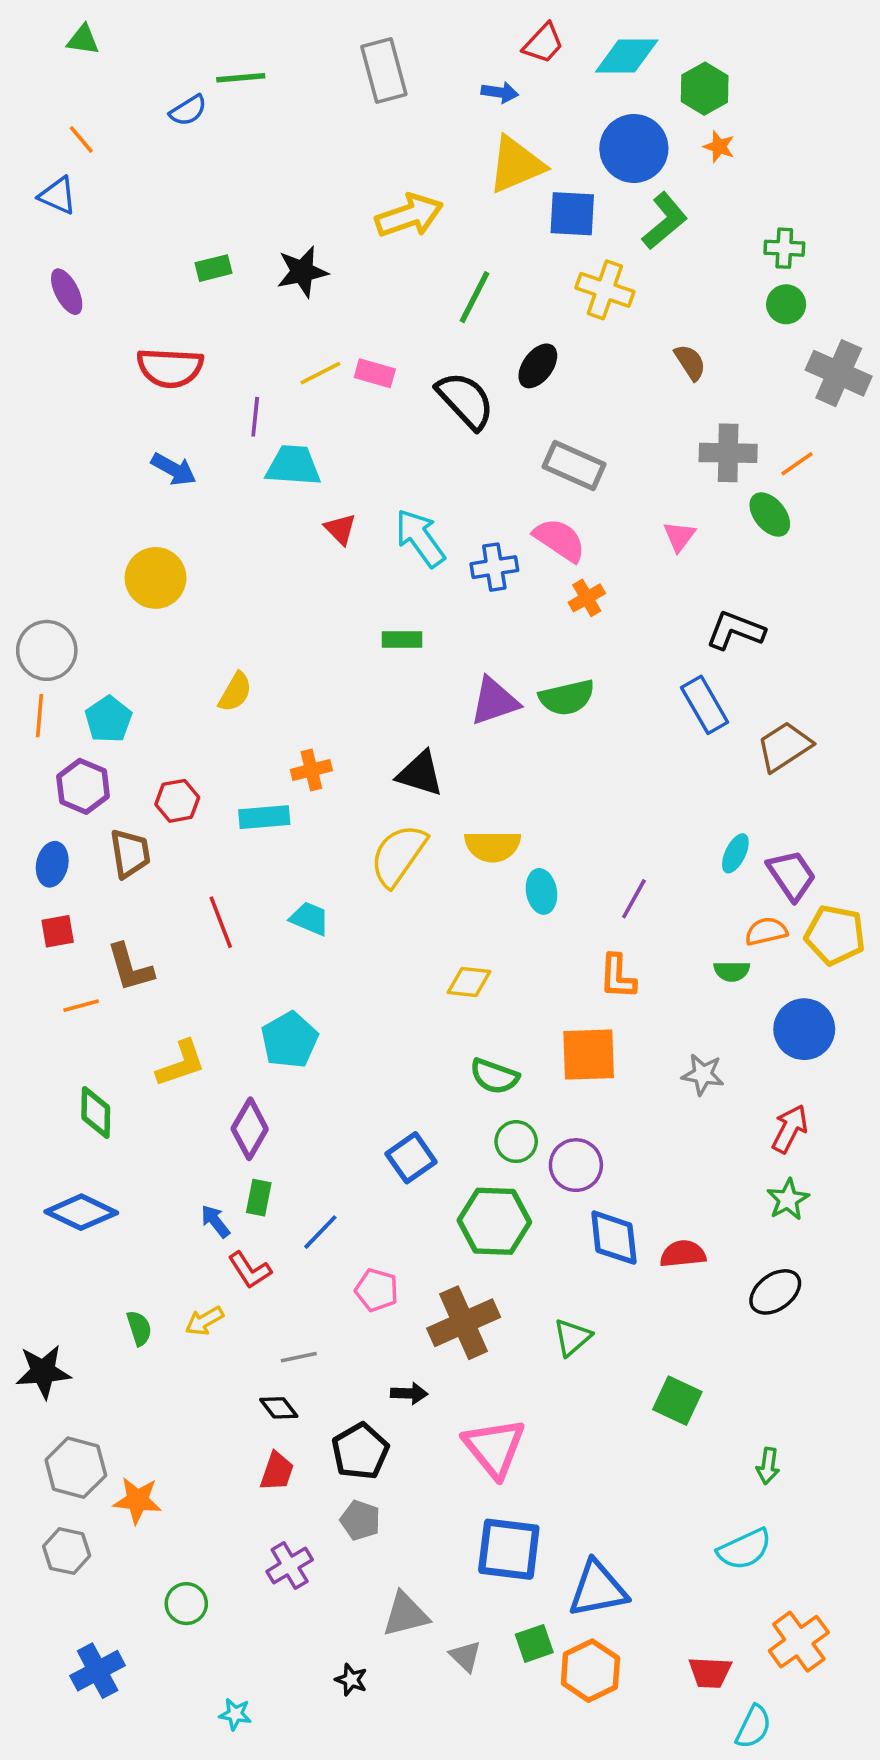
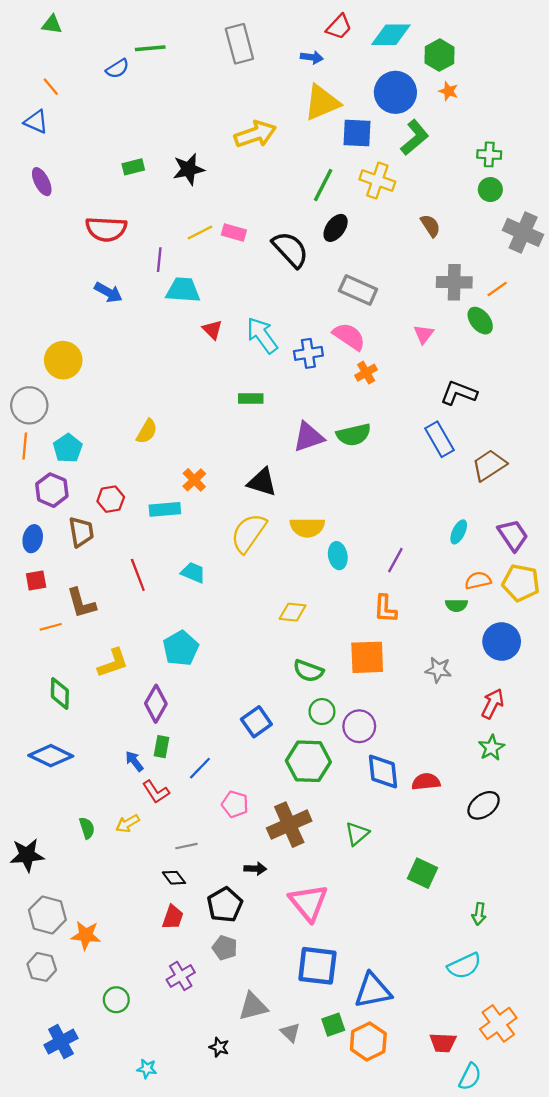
green line: (474, 297) -> (323, 185), moved
yellow circle: (156, 578) -> (63, 360), moved
orange cross: (311, 770) -> (194, 480), turned -30
purple trapezoid: (792, 875) -> (513, 535), moved

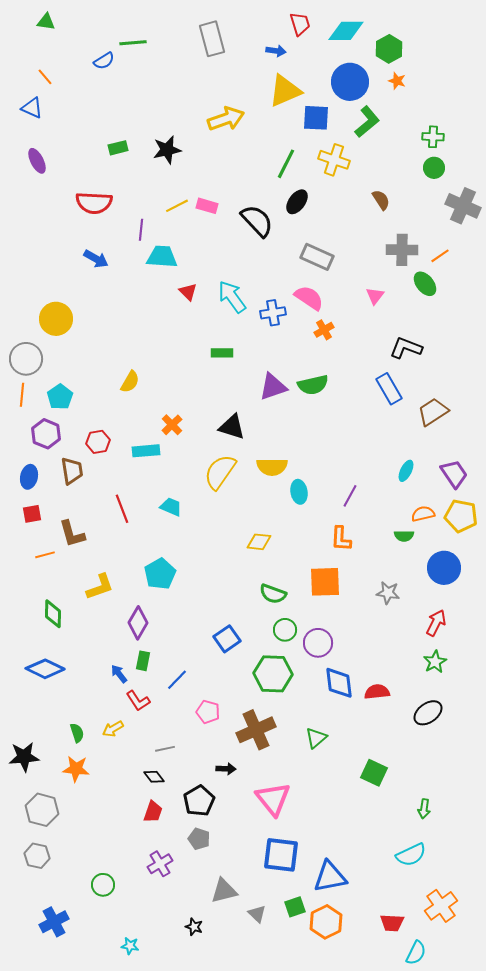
red trapezoid: (339, 27) -> (300, 24), turned -60
orange star: (86, 935) -> (76, 769), moved

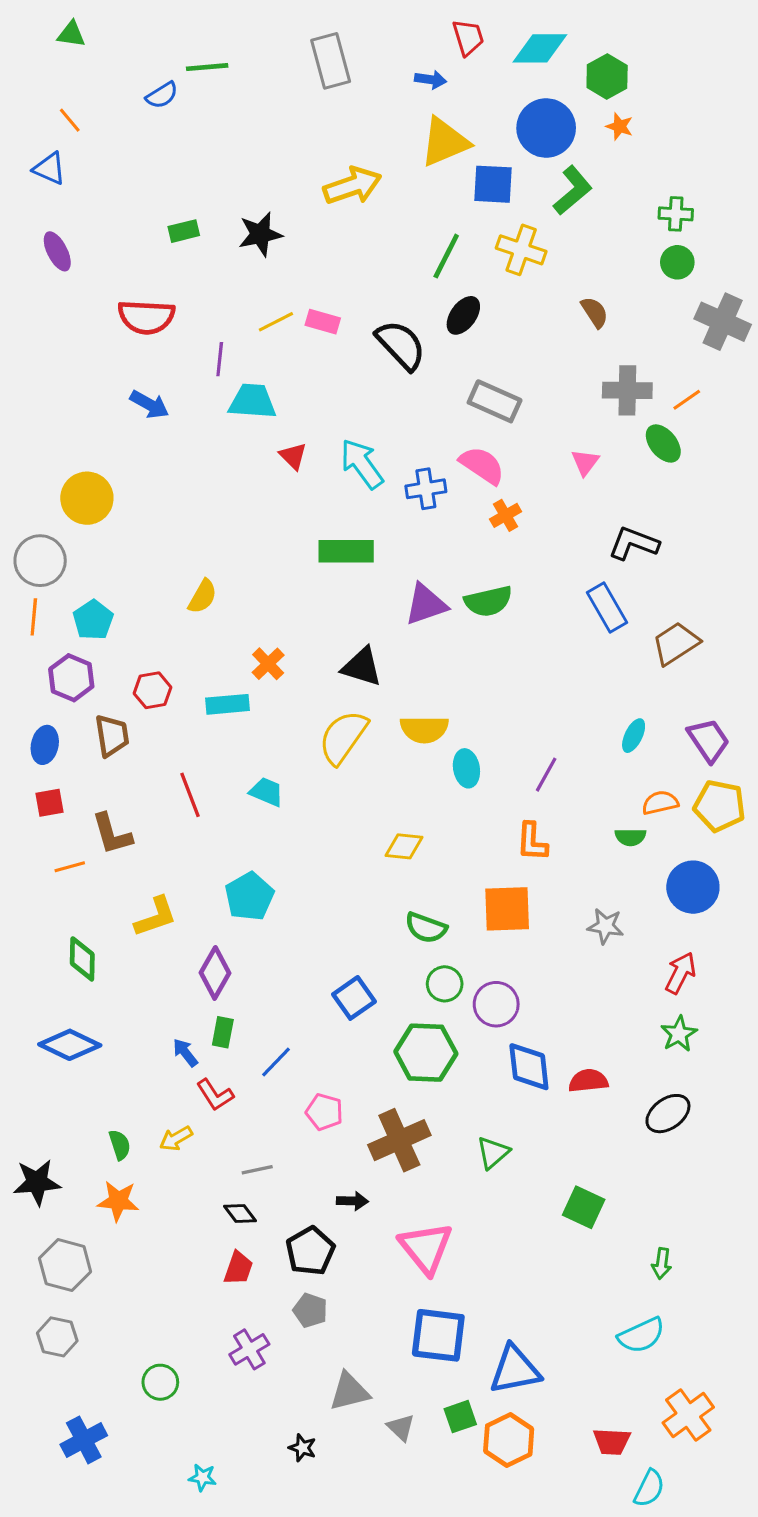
green rectangle: (222, 353) -> (346, 551), size x1.6

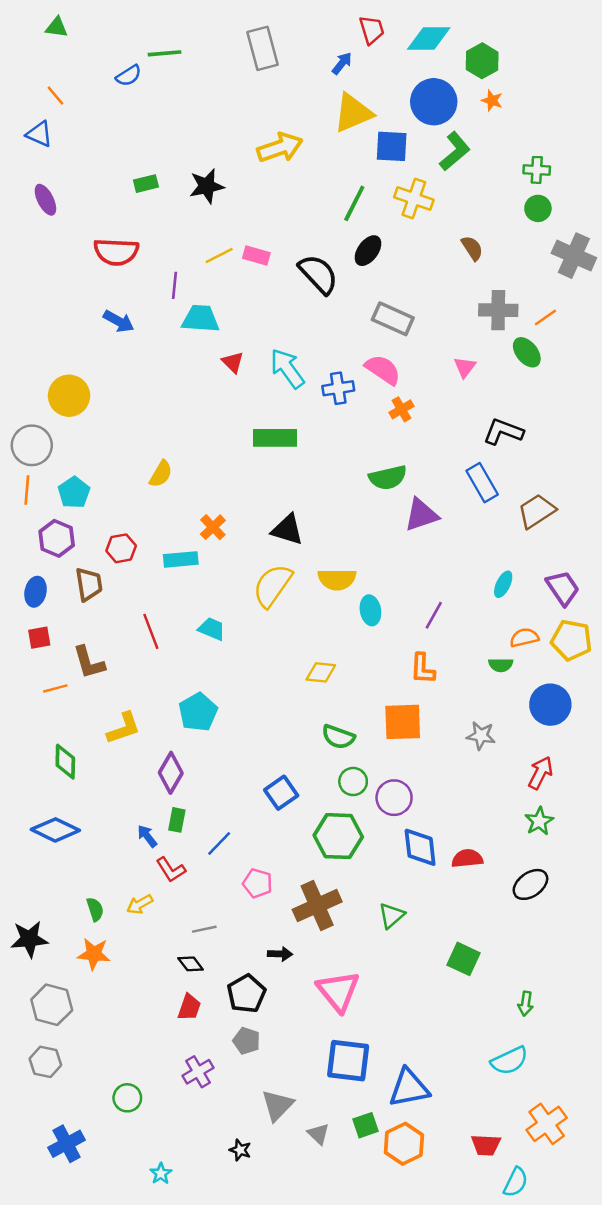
blue arrow: (431, 80) -> (342, 63), turned -60
purple triangle: (426, 604) -> (421, 515), moved
gray triangle: (349, 1392) -> (277, 1105), turned -32
cyan star: (203, 1477) -> (161, 1174), turned 30

